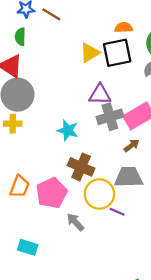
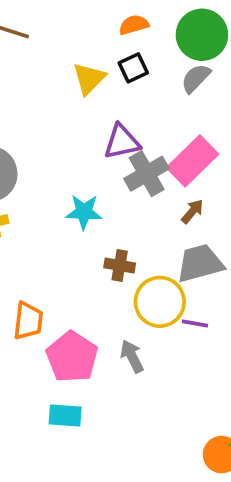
black square: (117, 53) -> (133, 68), size x0.6
brown cross: (81, 167) -> (120, 265), size x0.7
pink pentagon: (52, 193) -> (72, 357), moved
gray arrow: (75, 222) -> (132, 356), turned 30

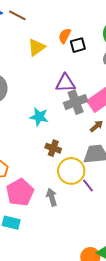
orange semicircle: (134, 25) -> (65, 36), moved, turned -56
yellow triangle: (89, 79) -> (36, 47), moved
purple line: (195, 324) -> (88, 186), turned 32

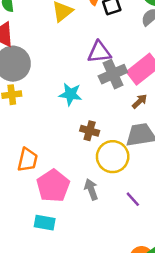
purple line: (88, 186) -> (133, 199), moved

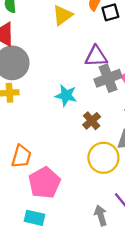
brown cross: (90, 131) -> (92, 121), moved, turned 30
gray arrow: (91, 189) -> (101, 215), moved

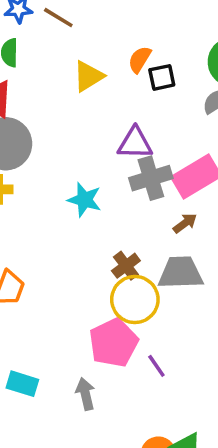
brown cross: (92, 121) -> (126, 266), moved
pink pentagon: (44, 183) -> (113, 343), moved
gray arrow: (101, 215) -> (85, 394), moved

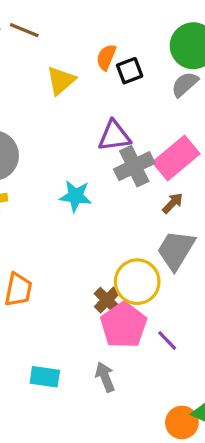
brown cross: (126, 266) -> (107, 300), moved
gray trapezoid: (181, 273) -> (176, 250), turned -48

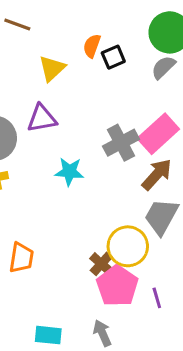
purple triangle: (114, 136) -> (42, 118), moved
brown arrow: (173, 203) -> (157, 174), size x1.6
purple line: (167, 340) -> (157, 298), turned 30

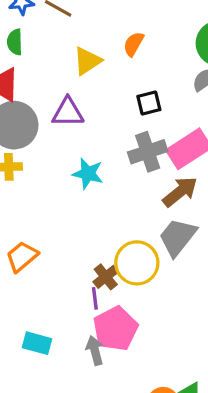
black square: (113, 57) -> (149, 103), moved
orange trapezoid: (21, 258) -> (22, 257), turned -148
pink pentagon: (117, 286) -> (115, 329), moved
purple line: (157, 298) -> (95, 298), moved

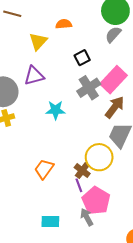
orange semicircle: (134, 44) -> (64, 24), turned 70
orange trapezoid: (22, 257) -> (44, 169), moved

